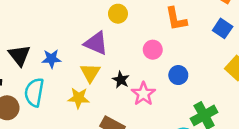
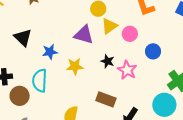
black triangle: (19, 55) -> (23, 38), moved
yellow triangle: (90, 73) -> (109, 26), moved, turned 30
yellow star: (79, 98) -> (75, 66), moved

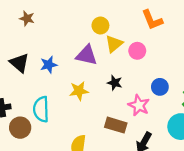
blue circle: (153, 51) -> (160, 87), moved
blue star: (50, 52) -> (49, 65), moved
pink star: (127, 70) -> (139, 105), moved

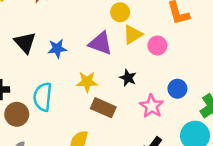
brown rectangle: (116, 125) -> (103, 108), moved

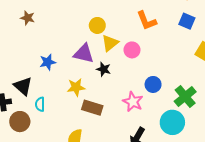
black triangle: (25, 42) -> (23, 86), moved
black star: (128, 78) -> (104, 69), moved
cyan semicircle: (43, 97) -> (40, 104), size x0.6

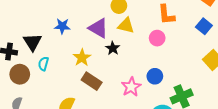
yellow triangle: (110, 43) -> (126, 26), turned 36
pink circle: (132, 50) -> (157, 38), moved
yellow star: (76, 87) -> (82, 58), turned 30

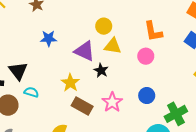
blue star: (62, 26) -> (49, 38), moved
cyan semicircle: (43, 64) -> (31, 92), turned 96
pink star: (131, 87) -> (112, 102), moved

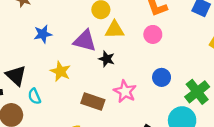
yellow star: (70, 83) -> (60, 71), moved
cyan semicircle: (31, 92) -> (34, 96), turned -120

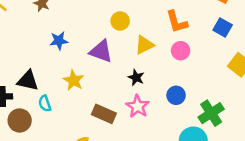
yellow triangle: (115, 30) -> (144, 45), moved, turned -30
pink circle: (153, 34) -> (181, 51), moved
black star: (107, 59) -> (136, 78), moved
black triangle: (16, 76) -> (28, 81), turned -35

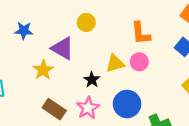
yellow triangle: (144, 45) -> (115, 63), moved
yellow star: (74, 80) -> (43, 70), moved
blue circle: (176, 95) -> (127, 104), size x1.5

